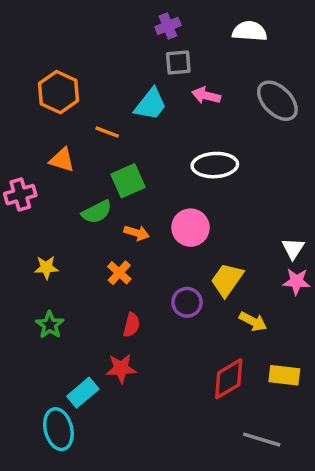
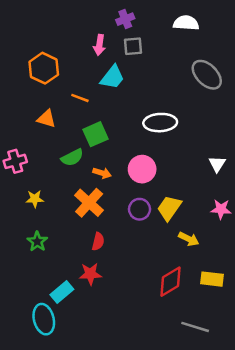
pink arrow: (206, 96) -> (99, 45), moved, turned -96
pink cross: (20, 195) -> (15, 161), moved
white triangle: (293, 248) -> (217, 164), moved
orange cross: (119, 273) -> (89, 203), size x1.6
purple circle: (187, 302) -> (139, 209), moved

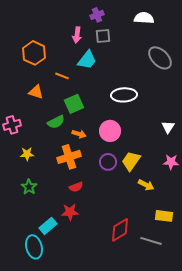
orange cross: (89, 203) -> (69, 157), turned 30
red semicircle: (98, 242) -> (76, 187), turned 56
red diamond: (171, 282) -> (120, 230), moved
gray line: (195, 327) -> (151, 241), moved

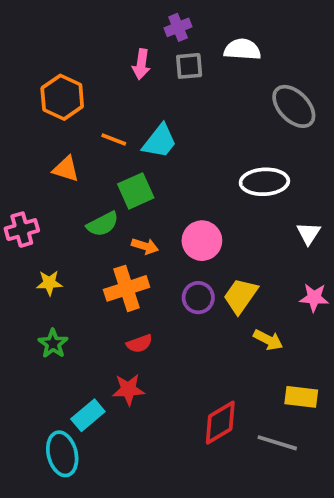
white semicircle: (144, 18) -> (242, 49), moved
cyan trapezoid: (87, 60) -> (160, 141), moved
white ellipse: (124, 95) -> (264, 182), moved

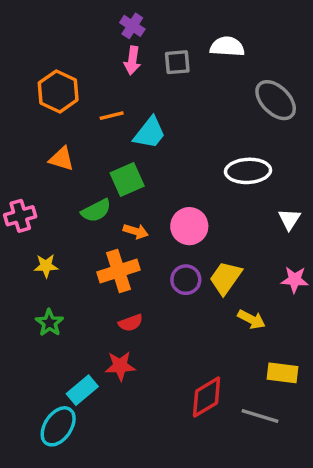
purple cross: (178, 27) -> (132, 26), moved, turned -35
orange line: (114, 140) -> (112, 116), moved, turned -35
cyan ellipse: (62, 454) -> (58, 426), turned 48

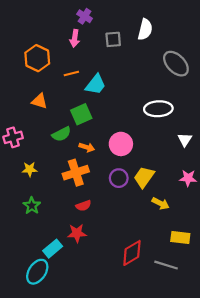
white semicircle: (227, 47) -> (145, 29), turned 100
pink arrow: (132, 60) -> (75, 38), moved

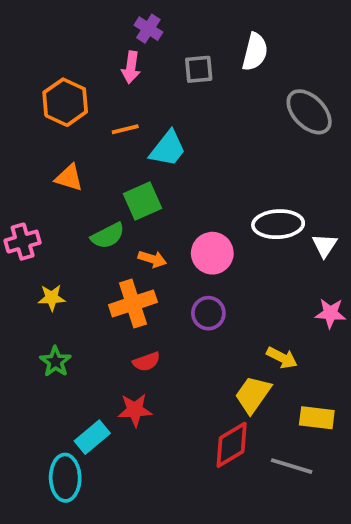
white ellipse: (158, 109) -> (278, 224), moved
yellow trapezoid: (144, 177) -> (253, 394), moved
cyan ellipse: (37, 272) -> (65, 478), turned -35

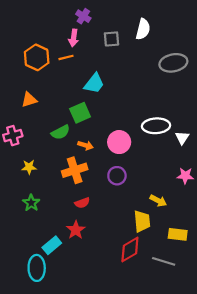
gray ellipse: (309, 112) -> (173, 63), turned -56
orange line: (125, 129) -> (66, 57), moved
orange triangle: (69, 178) -> (29, 100), moved, turned -35
yellow trapezoid: (253, 394) -> (142, 221), turned 140
red star: (135, 410) -> (76, 230), turned -30

